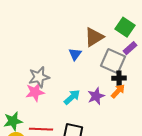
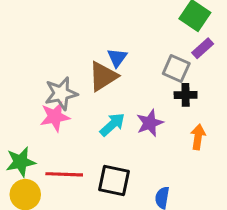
brown triangle: (94, 37) -> (103, 76), moved
gray square: (113, 61) -> (176, 68), size x0.7
orange arrow: (118, 91) -> (198, 137), moved, turned -35

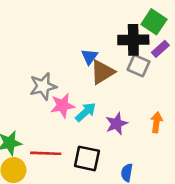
brown triangle: (103, 76) -> (102, 72), moved
black cross: (186, 95) -> (133, 40), moved, size x1.6
pink star: (55, 117) -> (62, 106), moved
purple star: (150, 123) -> (117, 124), moved

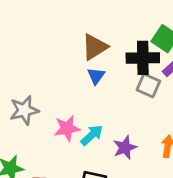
brown triangle: (102, 72) -> (95, 47), moved
gray star: (43, 86) -> (24, 110), moved

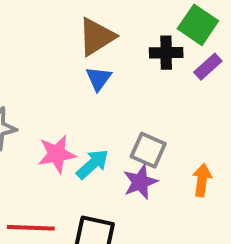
black cross: (143, 58) -> (166, 53), size x0.7
gray square: (148, 86) -> (148, 150), moved

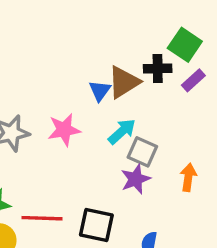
brown triangle: (96, 37) -> (124, 82), moved
pink star: (57, 154) -> (64, 130), moved
cyan arrow: (92, 164) -> (122, 131), moved

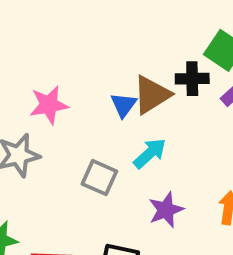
pink star: (64, 130) -> (49, 105), moved
gray square: (142, 152) -> (99, 178), moved

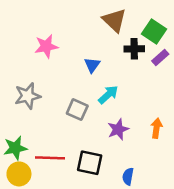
brown triangle: (152, 95) -> (114, 20), moved, turned -45
pink star: (49, 105) -> (46, 46), moved

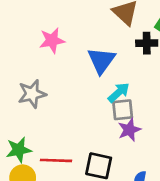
blue triangle: (92, 65) -> (101, 60), size x1.6
gray square: (77, 110) -> (123, 110), moved, turned -30

